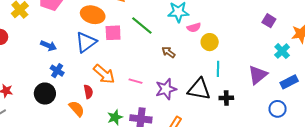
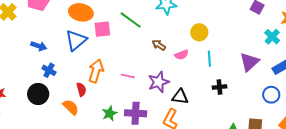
pink semicircle: (194, 27) -> (182, 55), moved
orange arrow: (104, 74) -> (96, 71), turned -110
black triangle: (199, 89) -> (180, 97), moved, size x0.7

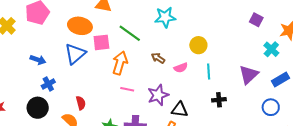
blue cross: (49, 70) -> (48, 84), turned 32
orange arrow: (96, 71) -> (120, 63), moved

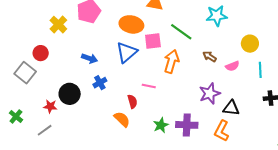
pink line: (127, 89) -> (149, 86), moved
black circle: (38, 108) -> (70, 94), moved

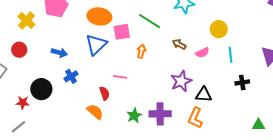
red circle: (41, 53) -> (19, 50), moved
orange arrow: (171, 62) -> (141, 51), size x0.6

